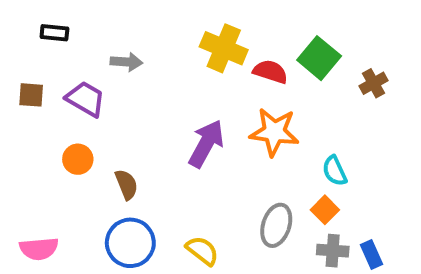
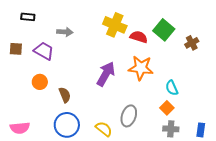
gray ellipse: (276, 225) -> (129, 116), moved
blue rectangle: (372, 255) -> (201, 130), moved, turned 32

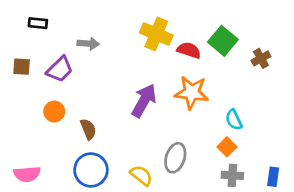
purple trapezoid: (44, 51) -> (60, 69), turned 105

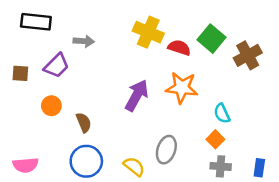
black rectangle: (38, 23) -> (36, 22), size x1.6
brown cross: (261, 58) -> (248, 55), size x1.5
brown square: (22, 67) -> (20, 73), moved

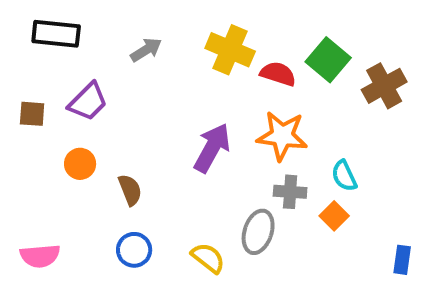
gray arrow: (84, 41) -> (146, 50), moved, turned -36
blue circle: (86, 161) -> (134, 250), size x0.7
gray cross: (221, 166) -> (290, 192), moved

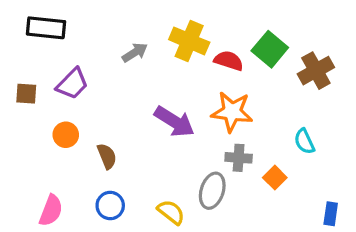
gray arrow: (146, 50) -> (135, 52), moved
purple arrow: (212, 148) -> (174, 122), turned 93
cyan semicircle: (344, 176) -> (304, 141), moved
pink semicircle: (40, 256) -> (51, 210), moved, turned -64

